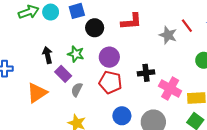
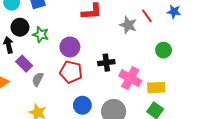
black circle: (95, 28) -> (20, 27), moved
green star: (76, 54) -> (41, 34), moved

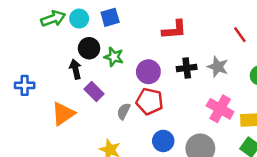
gray star: (128, 25) -> (218, 67), moved
black cross: (106, 63) -> (187, 68), moved
gray semicircle: (38, 79) -> (124, 111), moved

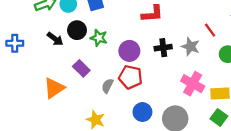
red line: (240, 35) -> (210, 30), moved
black arrow: (75, 69) -> (55, 39), moved, turned 140
blue cross: (25, 85) -> (15, 43), moved

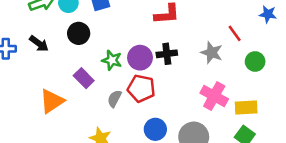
green star: (99, 38) -> (112, 60), moved
black arrow: (55, 39) -> (39, 44), moved
black cross: (163, 48) -> (167, 54), moved

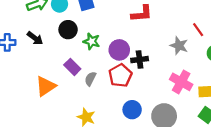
black cross: (167, 54) -> (140, 60), moved
green star: (112, 60) -> (92, 41), moved
red pentagon: (141, 88) -> (120, 76), turned 30
gray semicircle: (114, 99) -> (90, 79), moved

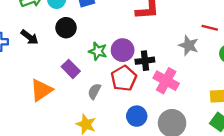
red line: (198, 30) -> (210, 28), turned -40
green star: (92, 41) -> (98, 51), moved
gray semicircle: (90, 79) -> (94, 91), moved
pink cross: (181, 82) -> (166, 81), moved

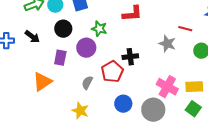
purple circle: (123, 50) -> (86, 48), moved
green star: (98, 51) -> (99, 29), moved
purple rectangle: (71, 69) -> (60, 58), moved, turned 56
pink cross: (166, 81) -> (167, 87), moved

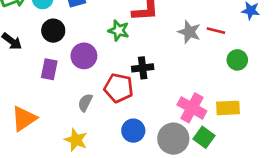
green star: (99, 29) -> (119, 31), moved
gray star: (167, 44) -> (189, 32), moved
red pentagon: (112, 72) -> (119, 88), turned -30
orange triangle: (42, 82) -> (24, 119), moved
green square: (193, 109) -> (204, 137), moved

